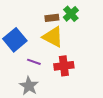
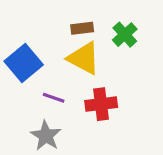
green cross: (71, 14) -> (125, 35), moved

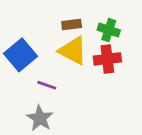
green cross: (125, 35) -> (109, 30), turned -30
red cross: (101, 104) -> (107, 59), moved

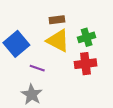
green cross: (109, 30) -> (87, 37), moved, turned -35
red cross: (107, 59) -> (85, 64), moved

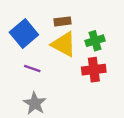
blue square: (16, 44) -> (24, 33), moved
purple line: (37, 68) -> (32, 68), moved

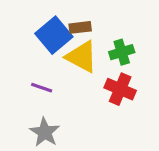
blue square: (24, 33) -> (54, 35), moved
red cross: (94, 70) -> (120, 89), turned 30

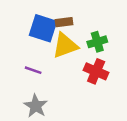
blue square: (54, 35) -> (43, 28), turned -32
yellow triangle: (82, 57) -> (65, 45), turned -48

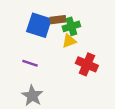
green cross: (97, 42) -> (71, 26), moved
yellow triangle: (65, 45) -> (69, 41), moved, size x0.6

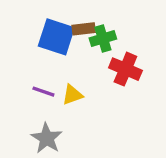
yellow triangle: (69, 41) -> (72, 95), moved
red cross: (87, 64) -> (125, 69), moved

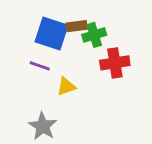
red cross: (125, 69) -> (115, 63), turned -32
purple line: (43, 92) -> (40, 66), moved

